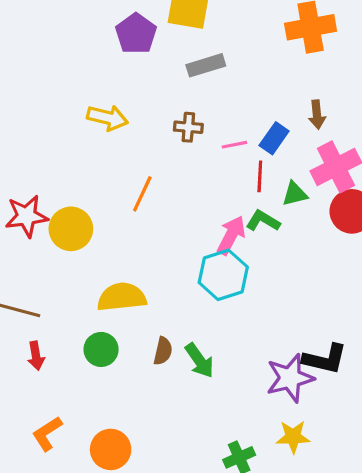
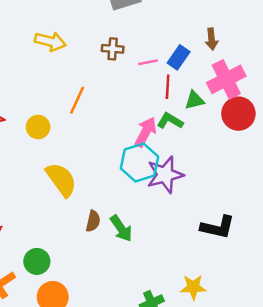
yellow circle: (71, 229) -> (38, 127), moved, size x0.7
yellow semicircle: (122, 297) -> (61, 180), turned 60
green circle: (101, 349) -> (37, 261), moved
purple star: (290, 378) -> (165, 175), moved

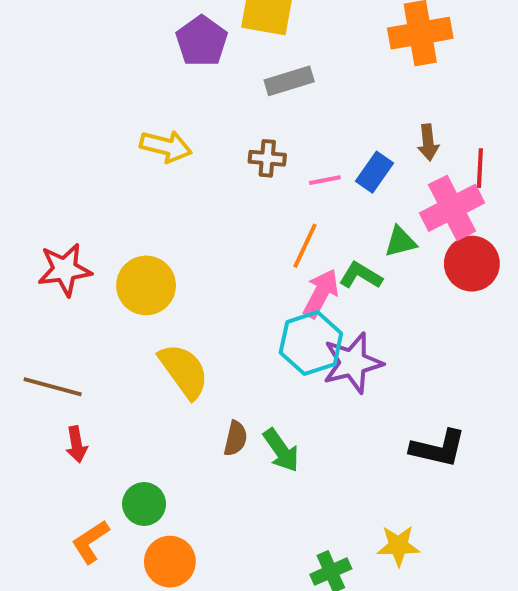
red line: (168, 87) -> (480, 168), moved
orange line: (77, 100) -> (305, 246), moved
yellow circle: (38, 127) -> (146, 285), size x1.5

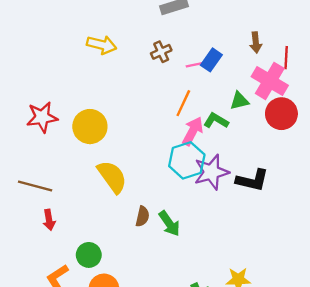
brown cross: (267, 158) -> (161, 52), turned -30
blue rectangle: (375, 172) -> (211, 60), moved
pink cross: (452, 208) -> (270, 81), turned -32
black L-shape: (438, 448) -> (252, 180), moved

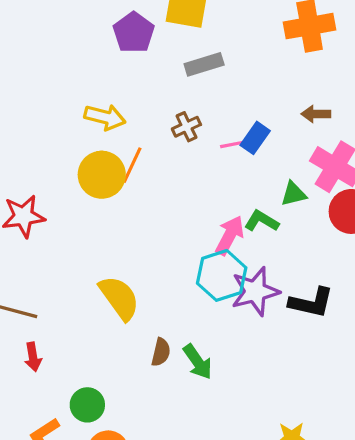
brown arrow: (256, 42) -> (316, 114), turned 96
orange line: (183, 103) -> (132, 165), moved
yellow circle: (90, 127) -> (102, 175), moved

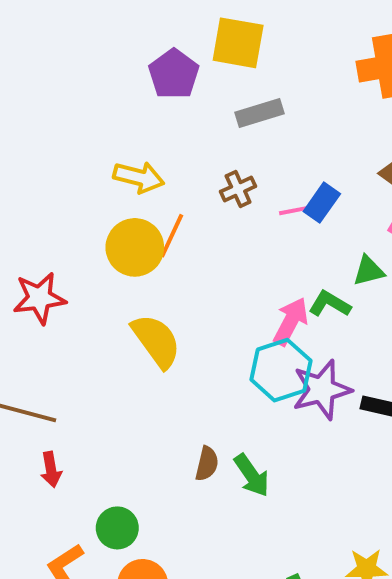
yellow semicircle: (119, 298) -> (156, 341), moved

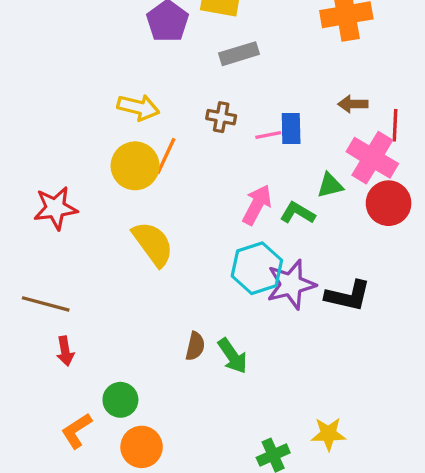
brown cross: (238, 189) -> (221, 117), turned 36
blue rectangle: (322, 203) -> (291, 128), turned -36
pink arrow: (291, 321) -> (257, 205), moved

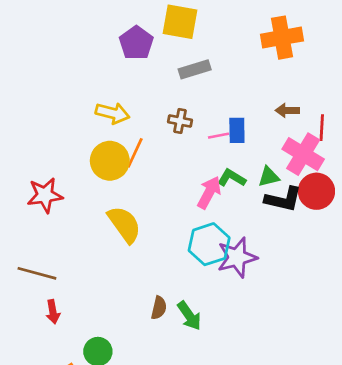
green L-shape: (298, 213) -> (232, 178), moved
black L-shape: (348, 296) -> (283, 199), moved

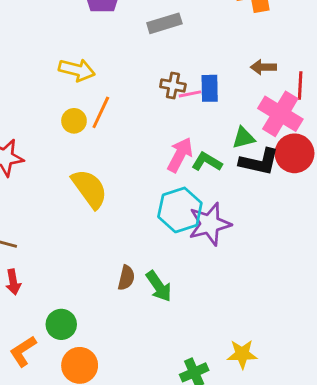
brown cross: (180, 121) -> (173, 85), moved
yellow circle: (110, 161) -> (74, 121), size x0.6
green L-shape: (232, 178) -> (207, 162), moved

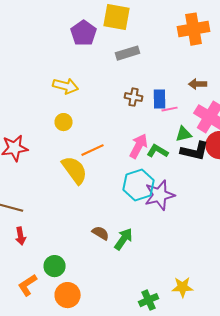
pink line: (190, 94) -> (170, 109), moved
orange line: (101, 112) -> (93, 150), moved, turned 40
brown semicircle: (126, 278) -> (101, 233), turned -72
green arrow: (159, 286) -> (124, 239), turned -110

